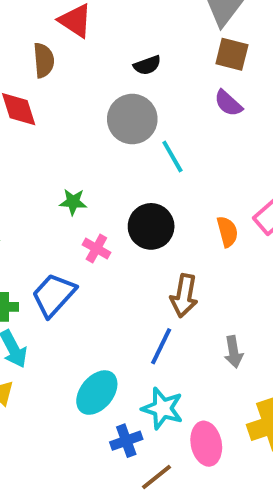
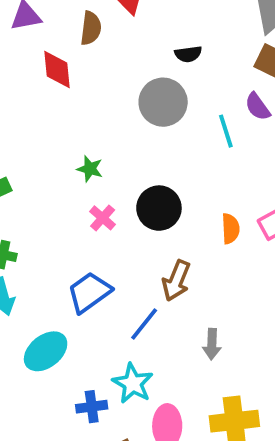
cyan line: (172, 157) -> (226, 131), moved
blue trapezoid: (54, 295) -> (89, 292), moved
cyan ellipse: (97, 393) -> (46, 351), moved

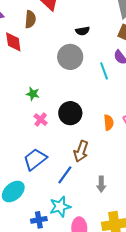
cyan star: (133, 383) -> (60, 207), turned 30

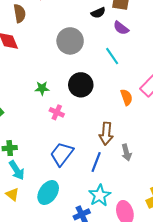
black semicircle: (83, 31) -> (98, 13), moved
cyan line: (104, 71) -> (112, 56), moved
black circle: (70, 113) -> (81, 85), moved
gray arrow: (101, 184) -> (126, 153), moved

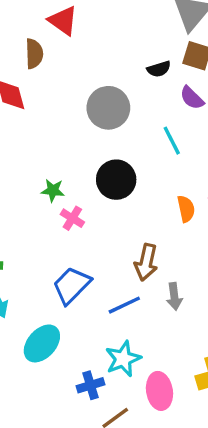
green star: (42, 88) -> (53, 190), moved
blue line: (96, 162) -> (124, 305), turned 36

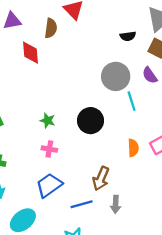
black semicircle: (159, 69) -> (128, 36), moved
gray circle: (108, 108) -> (116, 76), moved
pink cross: (72, 218) -> (49, 149), moved, turned -32

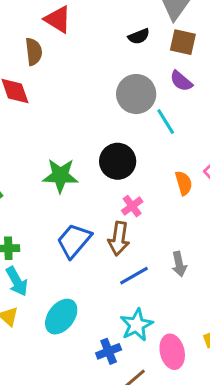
green star: (48, 121) -> (60, 176), size x1.6
pink cross: (49, 149) -> (132, 206), moved, turned -32
brown arrow: (101, 179) -> (119, 239), moved
blue trapezoid: (49, 185) -> (74, 241), moved

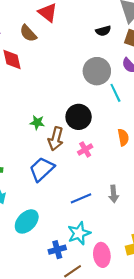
brown semicircle: (34, 52) -> (28, 33), turned 138
green star: (60, 176) -> (37, 122), size x0.6
brown arrow: (119, 239) -> (56, 139), moved

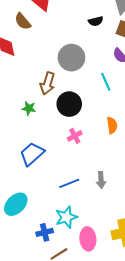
gray circle: (97, 71) -> (71, 58), moved
brown arrow: (56, 139) -> (48, 83), moved

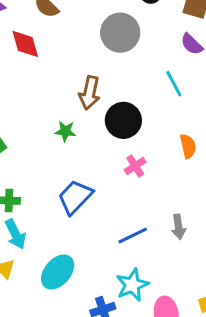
gray circle: (71, 58) -> (120, 33), moved

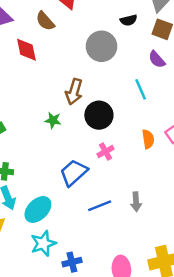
blue trapezoid: (75, 197) -> (74, 173), moved
cyan ellipse: (58, 272) -> (38, 209), moved
cyan star: (132, 285) -> (43, 243), moved

